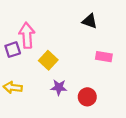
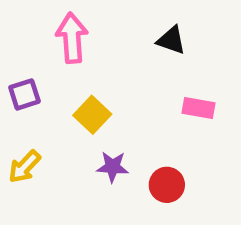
pink arrow: (27, 35) -> (72, 38), moved
yellow arrow: (13, 87) -> (24, 167), turned -54

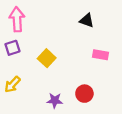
pink arrow: (72, 38) -> (17, 19), moved
purple star: (113, 167) -> (55, 100), moved

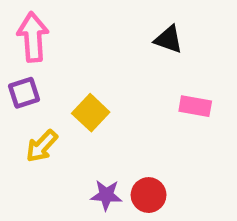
yellow arrow: (12, 84) -> (42, 146), moved
red circle: (84, 94) -> (149, 195), moved

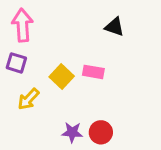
purple square: (24, 93) -> (16, 63), turned 35
pink rectangle: (195, 106) -> (93, 72), moved

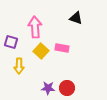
pink arrow: (22, 25) -> (35, 27), moved
yellow arrow: (28, 99) -> (19, 66), turned -42

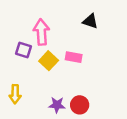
purple square: (11, 42) -> (23, 50), moved
yellow arrow: (19, 66) -> (15, 94), moved

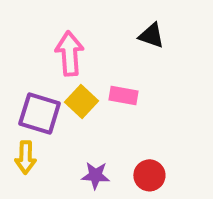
purple square: (23, 50) -> (40, 113), moved, size x1.5
red circle: (80, 105) -> (149, 175), moved

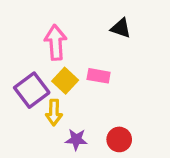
purple square: (40, 113) -> (32, 90), turned 36
yellow arrow: (26, 157) -> (54, 112), moved

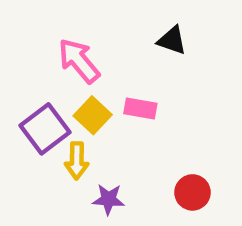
pink arrow: (56, 42) -> (79, 61), turned -36
red circle: (119, 139) -> (192, 192), moved

